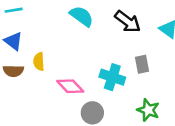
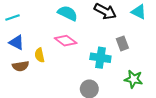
pink diamond: (70, 86) -> (66, 41), moved

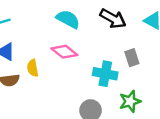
green star: (134, 79) -> (130, 101), moved, turned -30

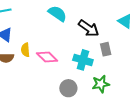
black arrow: (113, 19) -> (89, 28), moved
pink diamond: (64, 52) -> (47, 57), moved

